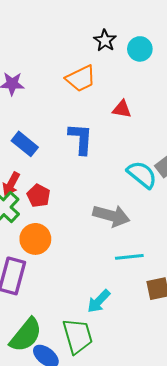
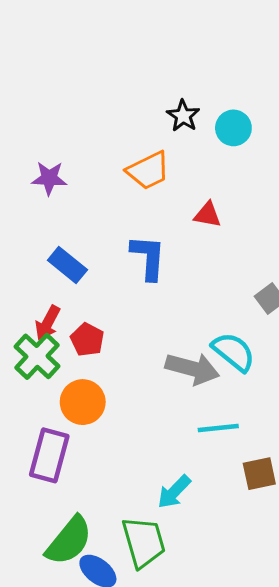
cyan semicircle: (142, 175) -> (233, 352), moved

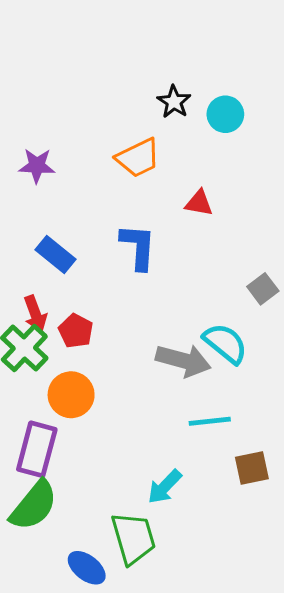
red arrow: (48, 323) -> (35, 314), turned -48
green semicircle: (69, 541) -> (34, 505), moved

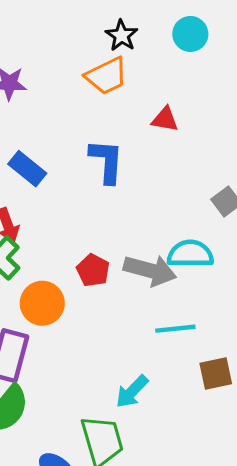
black star: (174, 102) -> (122, 35), moved
red pentagon: (76, 331) -> (93, 270), moved
cyan semicircle: (225, 343) -> (190, 254), turned -39

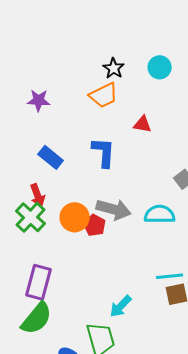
gray arrow: (150, 270) -> (114, 209), moved
orange circle: (42, 303) -> (75, 217), moved
cyan line: (175, 329) -> (170, 276), moved

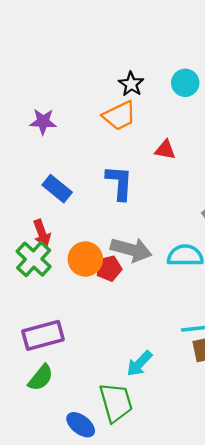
red pentagon: (95, 225) -> (109, 268), turned 30
purple rectangle: (39, 282) -> (43, 335), turned 60
green semicircle: (37, 318) -> (41, 378), size x0.7

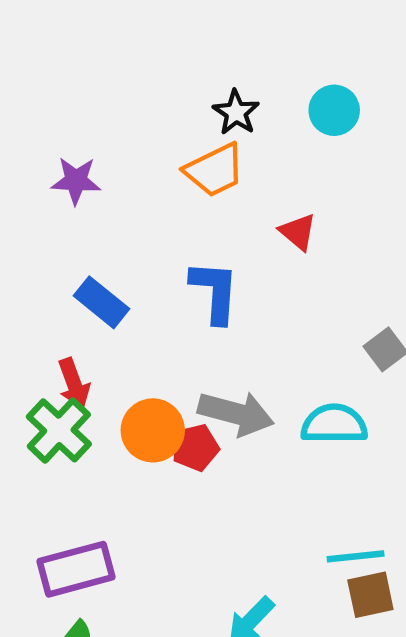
red triangle: (165, 150) -> (298, 232), turned 30

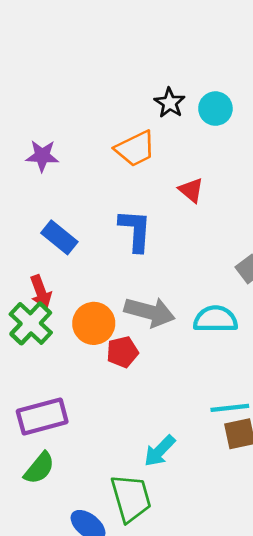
black star: (236, 112) -> (170, 103), moved
red pentagon: (195, 447) -> (122, 352), moved

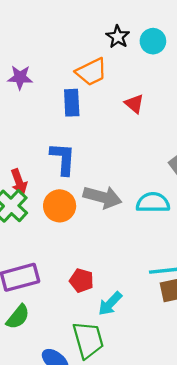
blue L-shape: (135, 230) -> (63, 159), moved
blue rectangle: (59, 237) -> (72, 103), moved, turned 48
red pentagon: (122, 352) -> (82, 281), moved, turned 30

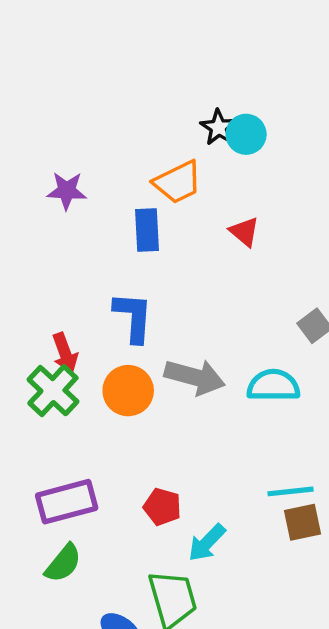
cyan circle: (153, 41) -> (246, 134), moved

